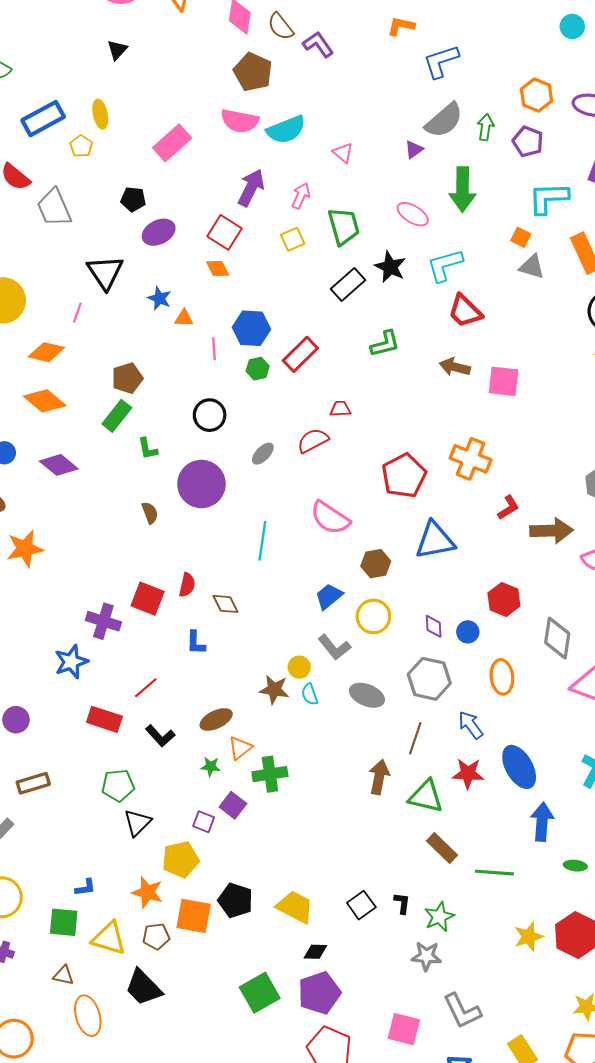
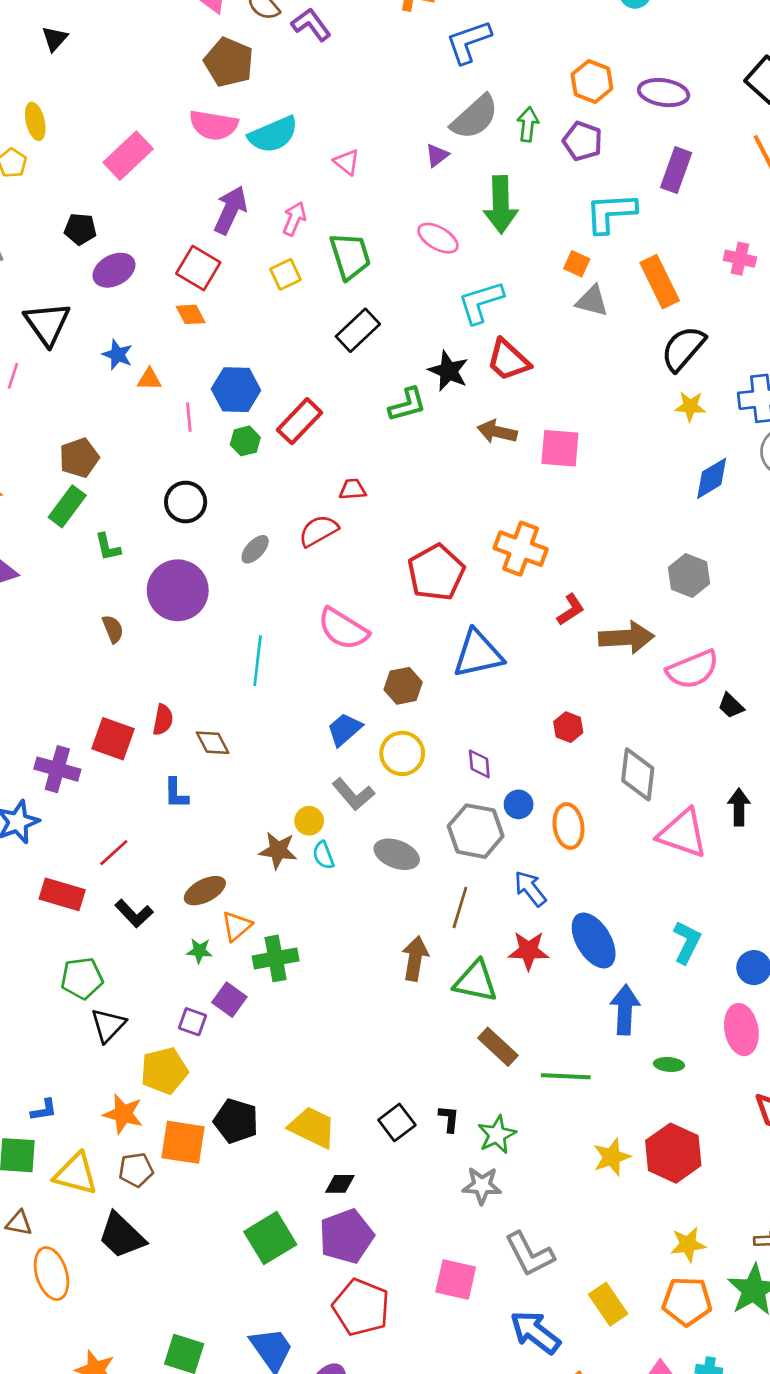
black star: (390, 267) -> (448, 371), moved
red hexagon: (504, 600) -> (568, 727), size x0.7
blue circle: (468, 632) -> (519, 804), moved

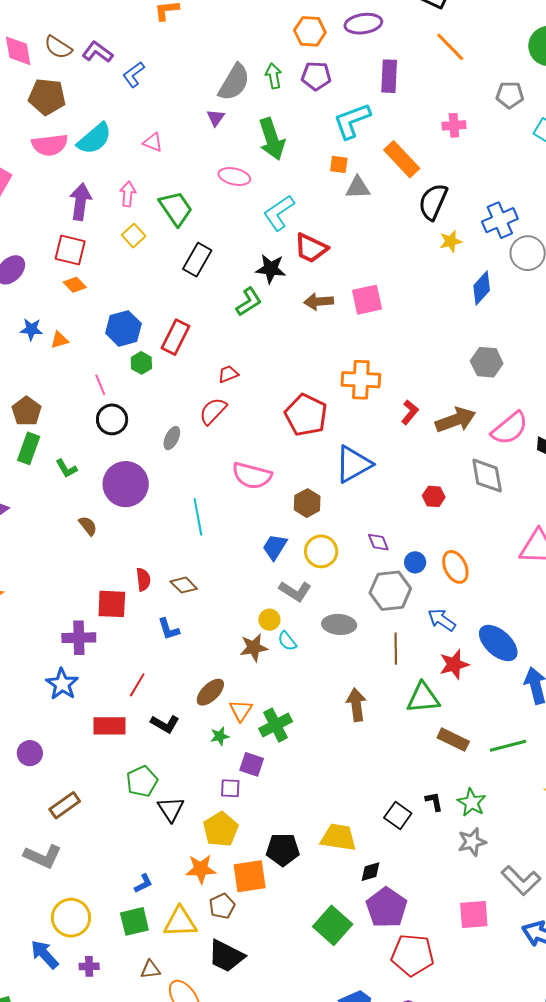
blue L-shape: (469, 42) -> (134, 74), moved, size x0.7
pink line: (189, 417) -> (100, 385), moved
gray diamond: (638, 774) -> (487, 476), moved
brown arrow: (415, 958) -> (356, 705), moved

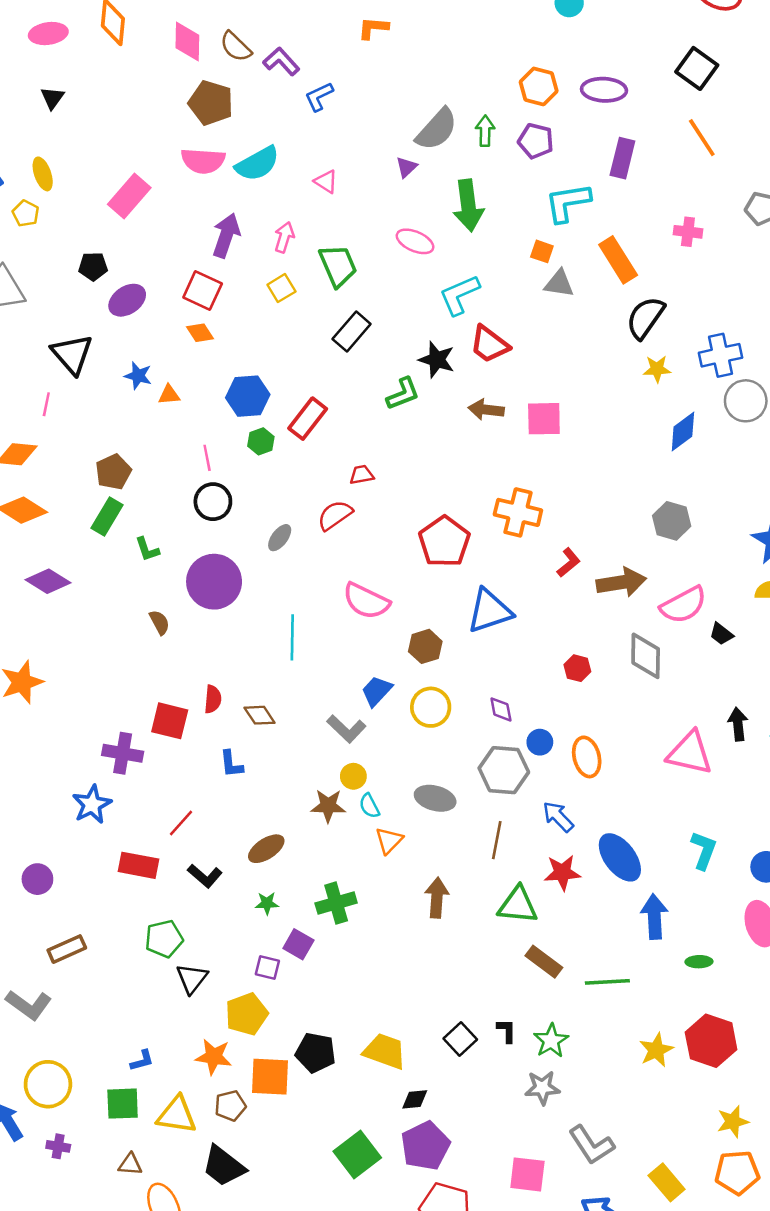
gray L-shape: (295, 591) -> (346, 729), moved
orange triangle: (241, 710) -> (389, 840), moved

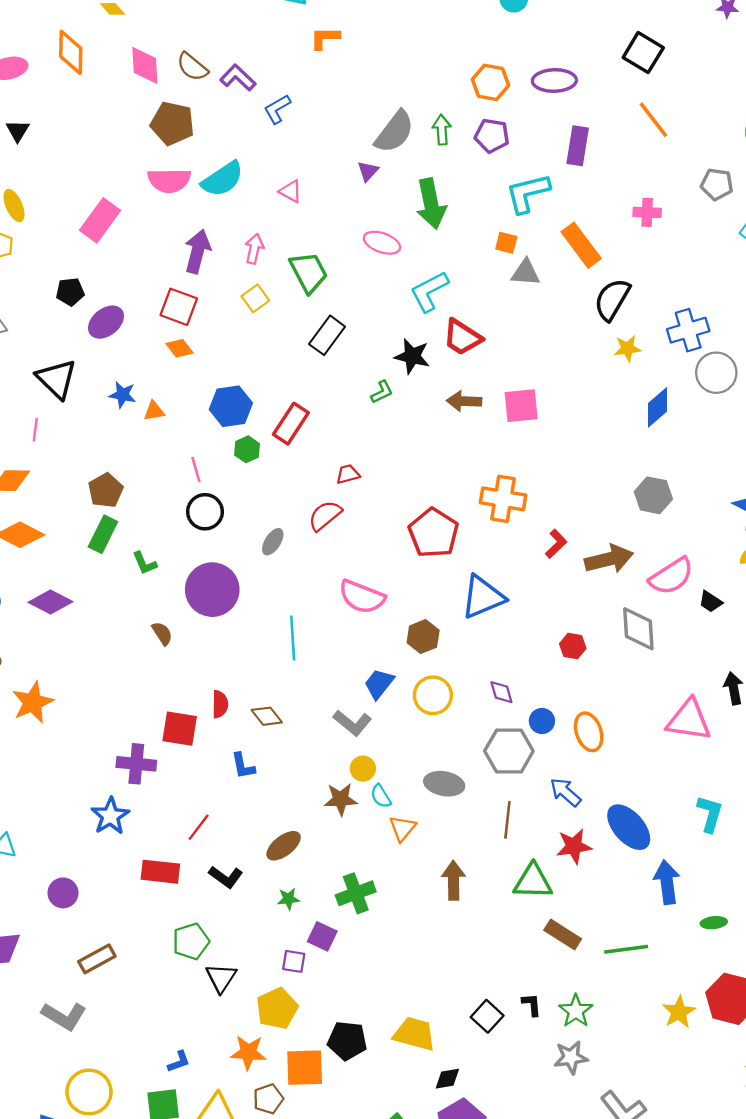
green L-shape: (403, 394) -> (382, 392), size x0.7

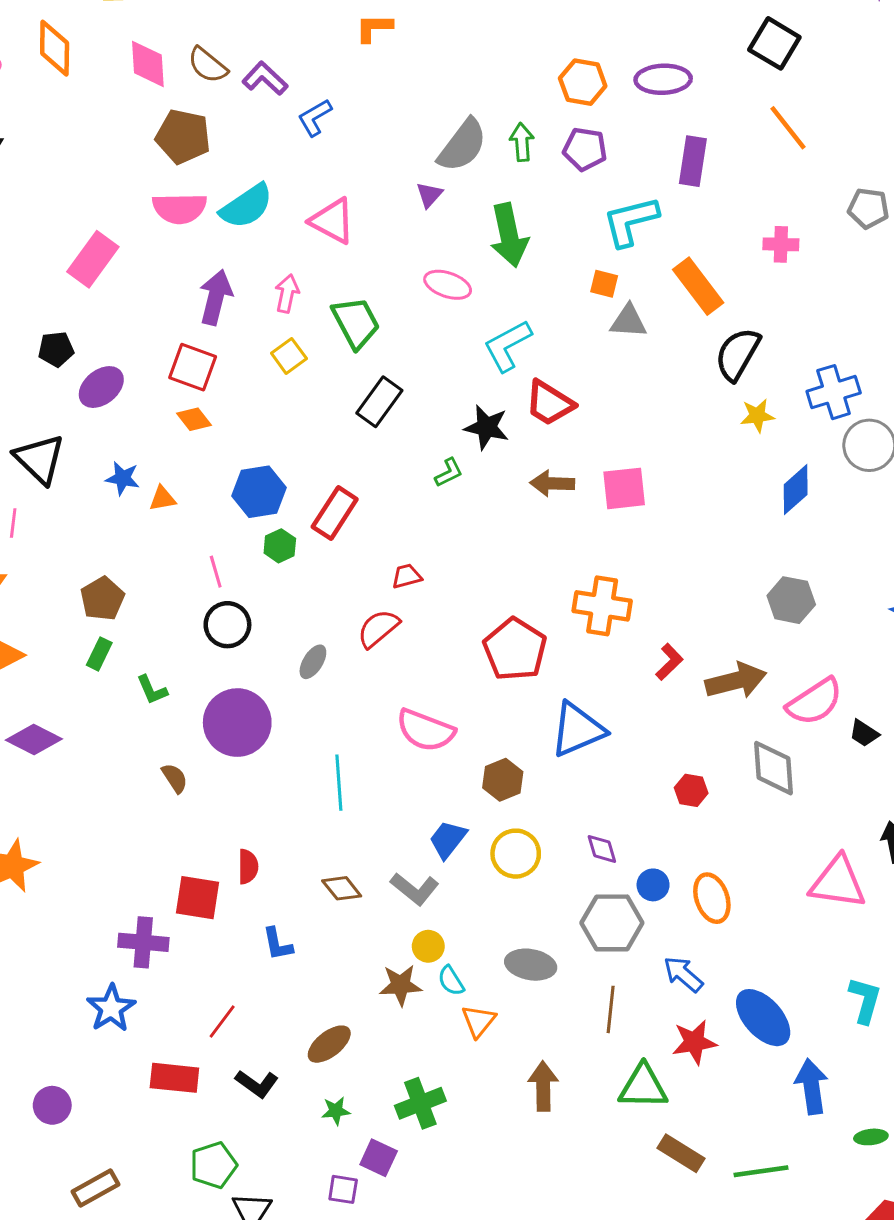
pink triangle: (291, 191) -> (332, 221), size x1.6
green rectangle: (103, 534) -> (99, 654), size x0.7
brown diamond: (267, 716) -> (342, 888), moved

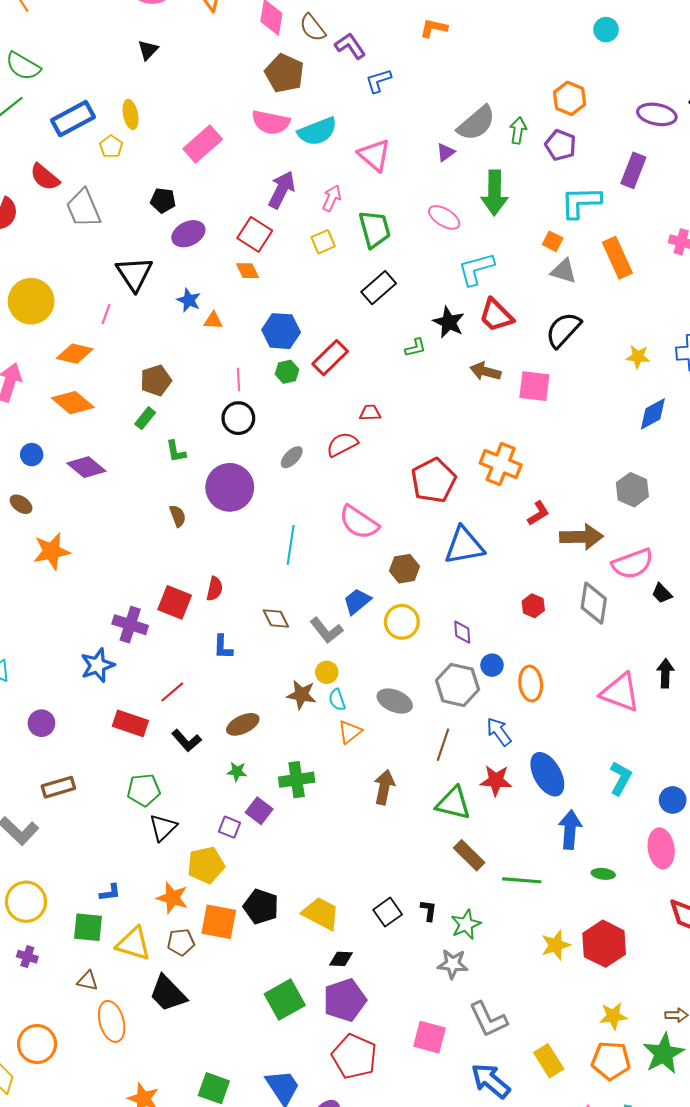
purple ellipse: (663, 79) -> (657, 114), moved
black semicircle: (738, 354) -> (563, 330), moved

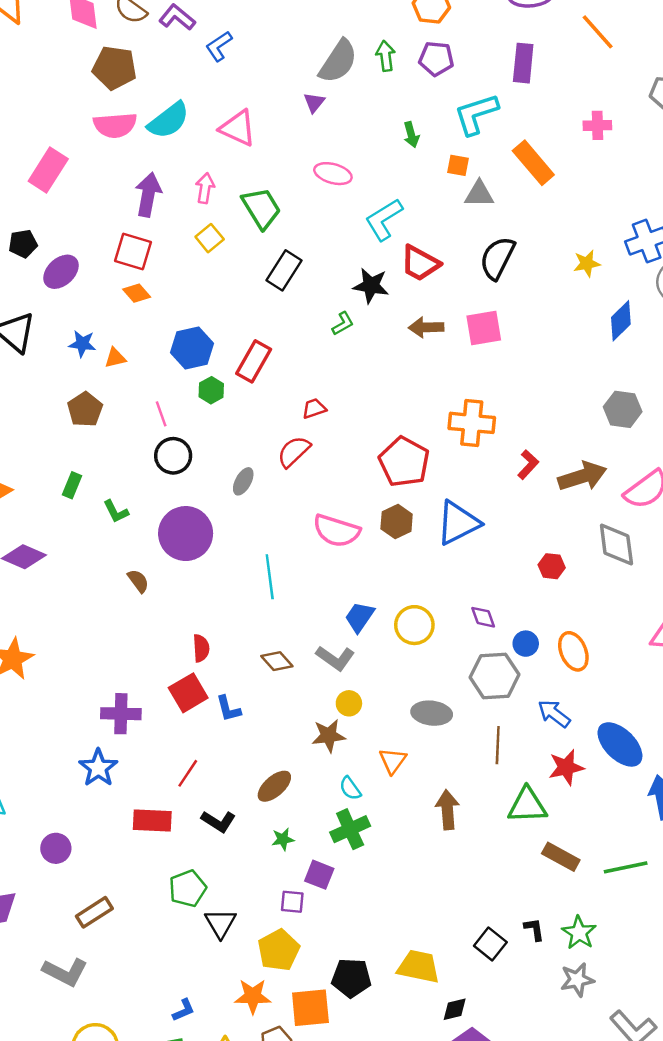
green arrow: (494, 193) -> (411, 135), moved, size x0.5
brown pentagon: (156, 380) -> (85, 409), moved
brown hexagon: (404, 569) -> (397, 521), moved
red square: (175, 602) -> (188, 693), moved, turned -36
cyan semicircle: (337, 700) -> (350, 788), moved

